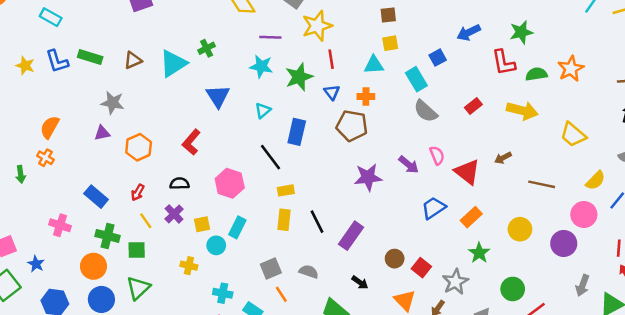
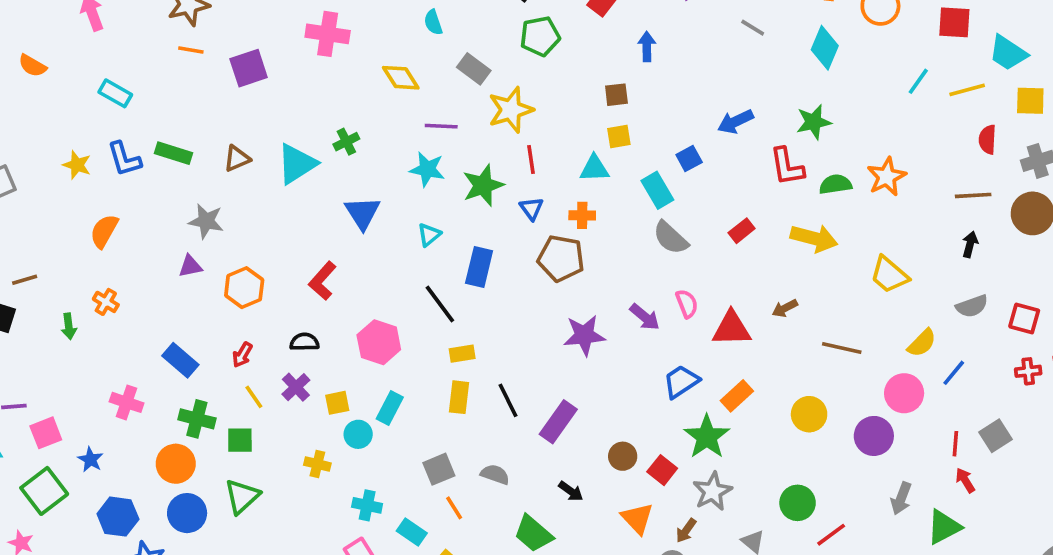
orange semicircle: (50, 127) -> (104, 231), moved
red triangle: (467, 172) -> (732, 329), turned -40
green star: (479, 253) -> (707, 437), moved, size x1.4

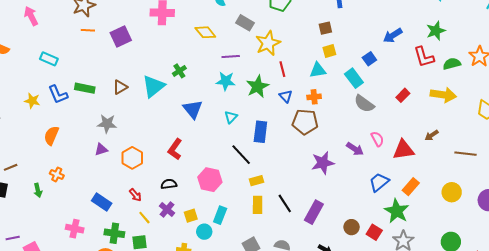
red arrow: (242, 355) -> (135, 195), turned -64

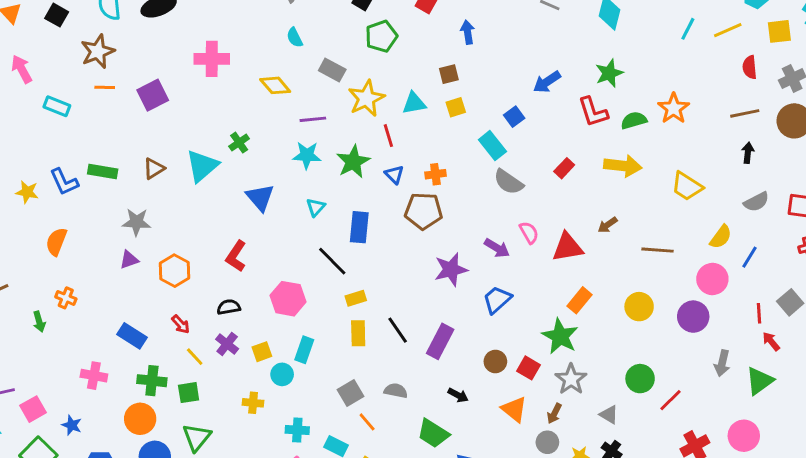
cyan rectangle: (49, 59) -> (57, 106), moved
cyan triangle: (318, 70) -> (414, 103), moved
blue trapezoid: (379, 182) -> (497, 300), moved

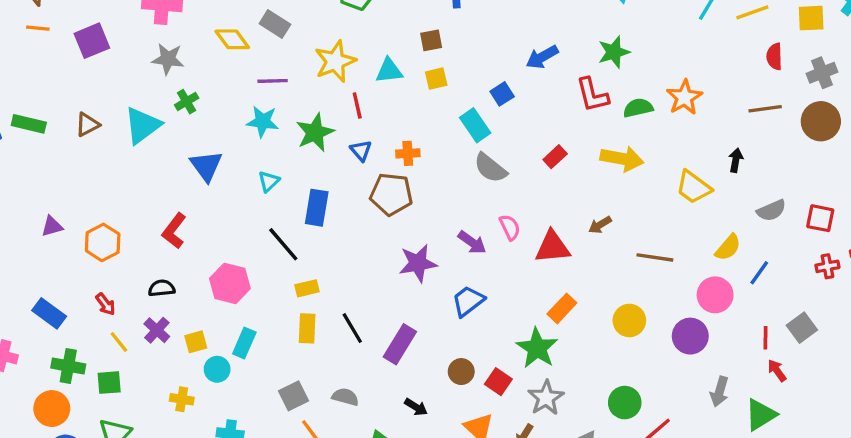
gray rectangle: (332, 70) -> (275, 24), moved
black arrow: (748, 153) -> (736, 160), moved
gray star: (136, 222) -> (168, 59), moved

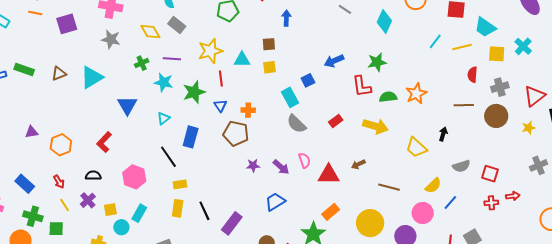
green cross: (187, 102) -> (142, 63), moved
purple star: (418, 263) -> (253, 165), moved, size x0.6
yellow circle: (629, 320) -> (370, 223), size x1.4

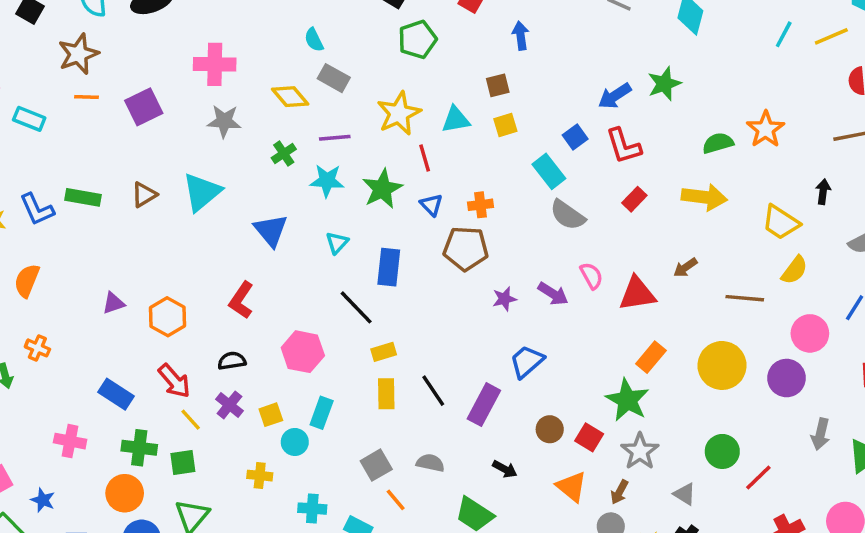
green star: (377, 62) -> (664, 84), moved
red L-shape: (362, 86) -> (623, 146), moved
red arrow: (59, 182) -> (174, 381), size x1.5
yellow semicircle: (433, 186) -> (794, 270), moved
blue trapezoid: (275, 202) -> (527, 361), moved

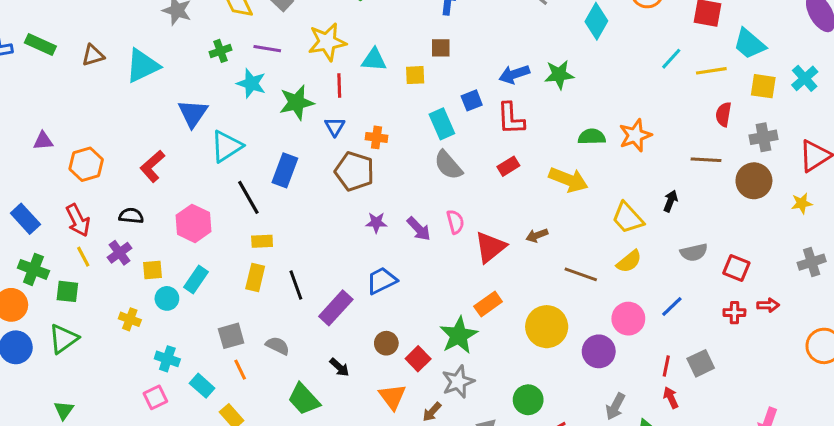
brown square: (498, 85) -> (441, 48), moved
cyan triangle: (337, 243) -> (227, 146), moved, size x1.6
red triangle: (637, 294) -> (490, 247), turned -44

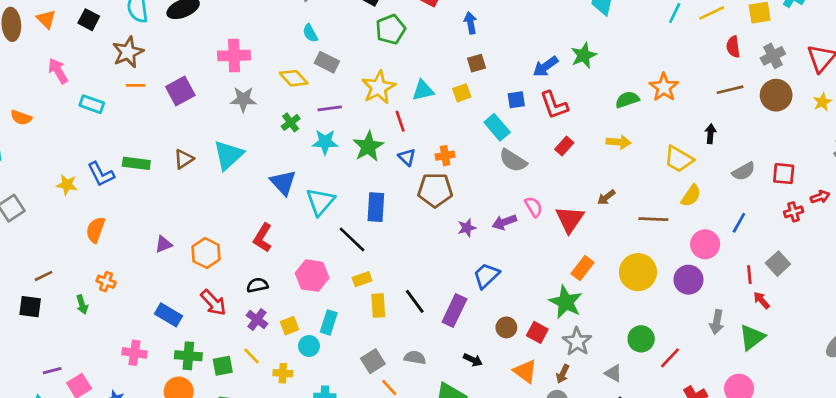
blue square: (472, 100) -> (516, 100), turned 30
yellow arrow: (568, 180) -> (619, 142), size x0.7
purple arrow: (419, 229) -> (504, 222), turned 130
yellow rectangle: (262, 241) -> (362, 279), moved
yellow line: (83, 257) -> (251, 356), moved

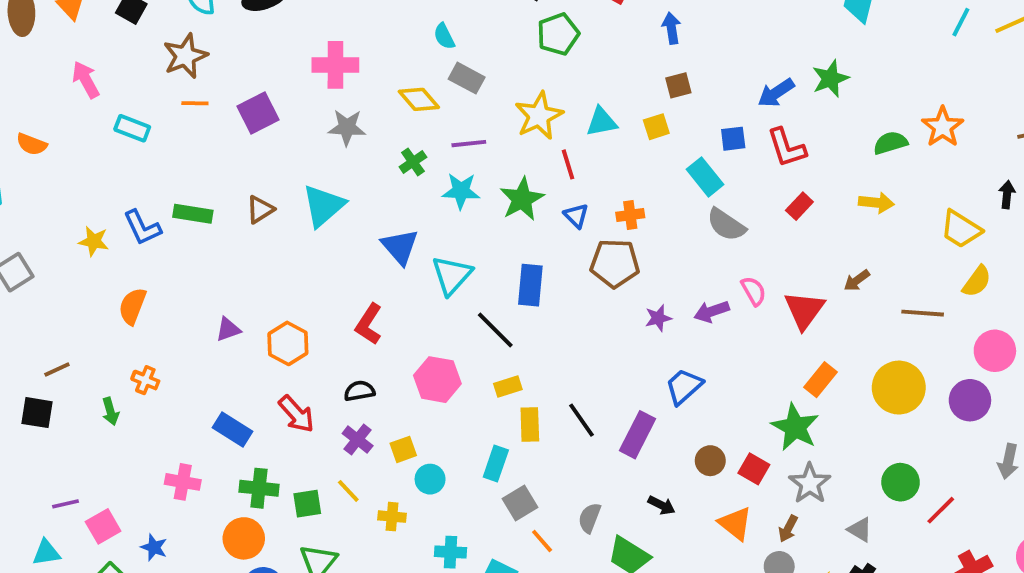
cyan rectangle: (329, 322) -> (496, 463), moved
gray semicircle: (415, 358) -> (590, 518), moved, turned -80

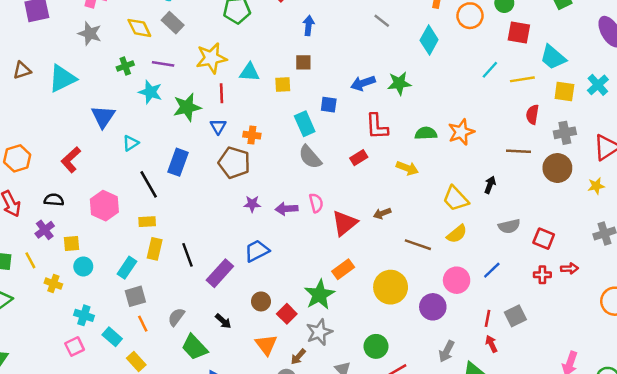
red L-shape: (787, 148) -> (377, 126), moved
cyan triangle: (452, 275) -> (131, 143), size x0.6

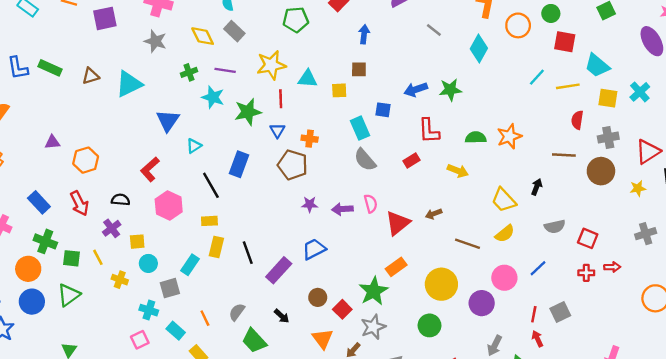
red L-shape: (71, 160) -> (150, 169), moved
gray square: (135, 296) -> (170, 288), moved
green circle: (376, 346) -> (429, 325), moved

